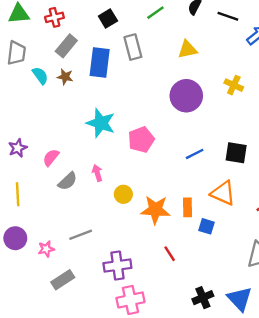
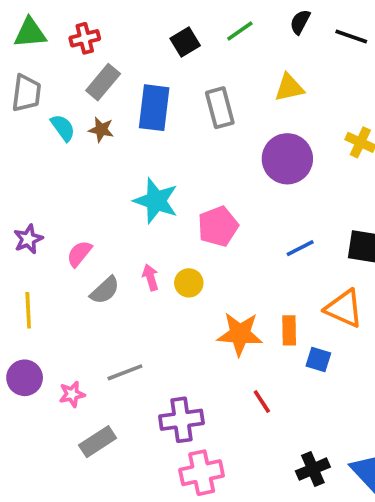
black square: (108, 19) -> (185, 42), moved
gray rectangle: (133, 47) -> (220, 108), moved
yellow circle: (123, 194) -> (189, 283), moved

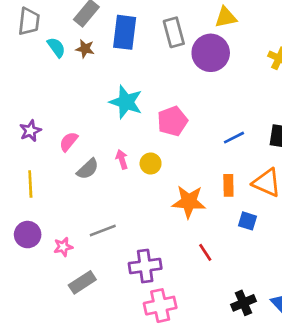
purple circle: (287, 159) -> (211, 53), moved
orange rectangle: (289, 330) -> (228, 185), moved

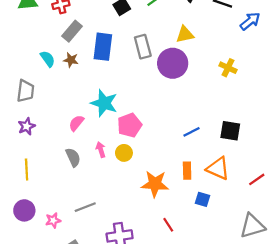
gray trapezoid: (29, 21) -> (25, 91), moved
pink pentagon: (172, 121) -> (129, 125), moved
pink semicircle: (69, 142) -> (76, 123), moved
gray semicircle: (88, 169) -> (73, 157), turned -72

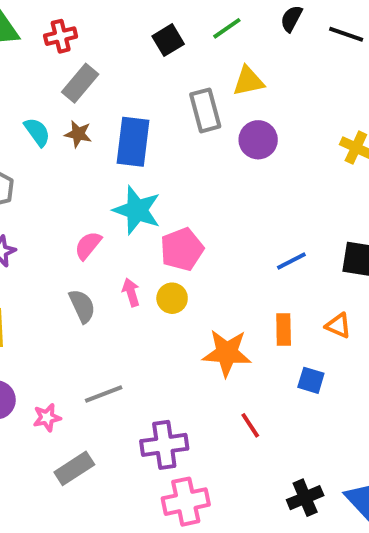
yellow triangle: (185, 34) -> (248, 81), moved
blue rectangle: (103, 47) -> (133, 142), moved
purple circle: (173, 63) -> (258, 140), size x0.7
orange triangle: (218, 168) -> (338, 326), size x0.6

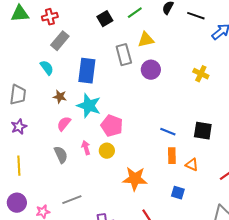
cyan semicircle: (37, 132) -> (47, 68), moved
brown star: (78, 134) -> (60, 97), moved
pink pentagon: (182, 249) -> (112, 126), turned -30
blue line: (291, 261) -> (168, 132), turned 49
orange rectangle: (284, 329) -> (172, 156), moved

